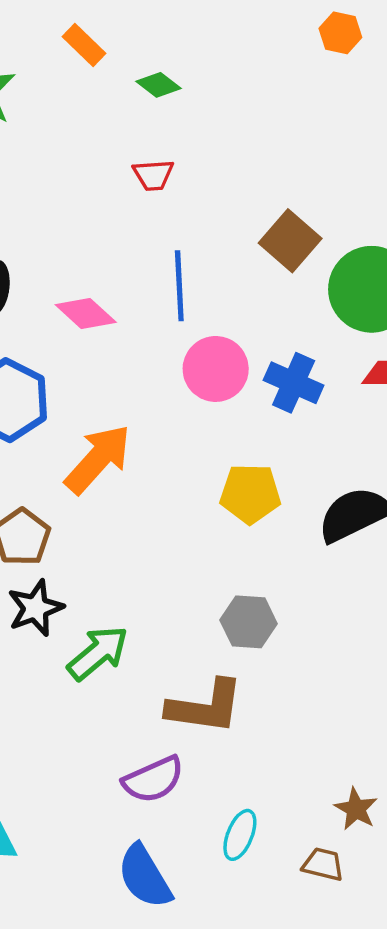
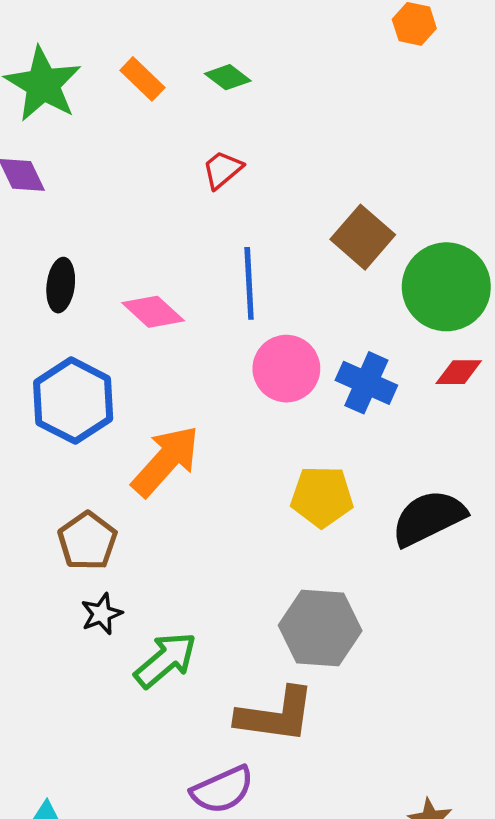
orange rectangle: (84, 45) -> (142, 79), moved
red trapezoid: (153, 175) -> (222, 170), turned 144
black star: (36, 608) -> (102, 614), size x0.7
gray hexagon: (249, 622) -> (320, 628), size x1.4

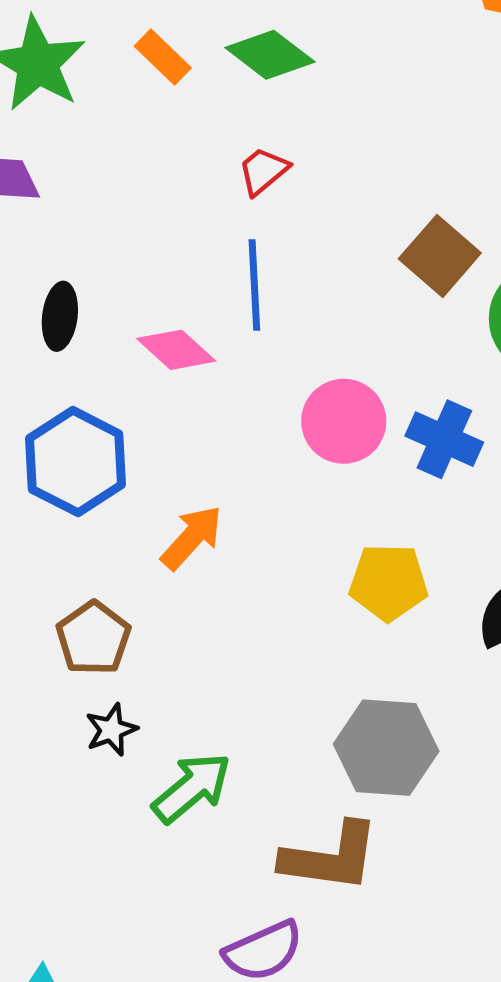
green diamond: (228, 77) -> (270, 55), size x1.5
blue line: (249, 283) -> (254, 285), moved
orange arrow: (166, 461) -> (192, 538), size x0.7

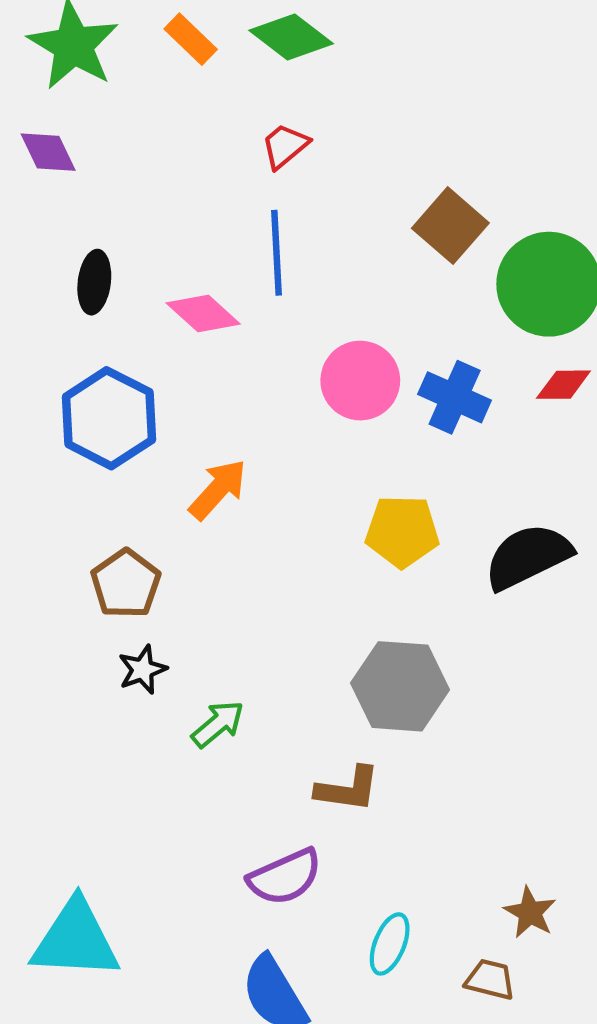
green arrow: (192, 788) -> (218, 724), size x0.7
brown L-shape: (330, 857) -> (348, 789), size x0.7

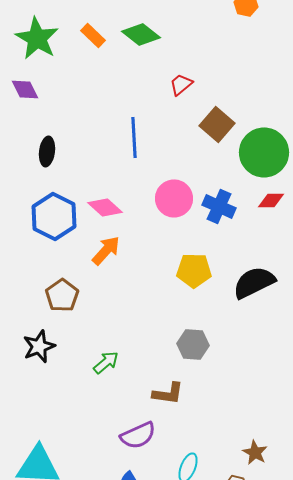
red trapezoid: (285, 146) -> (181, 84), moved
pink diamond: (203, 314) -> (105, 207), moved
black star: (142, 670) -> (39, 346), moved, size x1.4
gray hexagon: (400, 686) -> (193, 344), size x0.7

